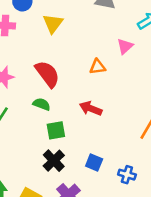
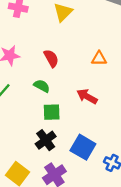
red semicircle: (47, 74) -> (51, 58), size x0.7
blue square: (94, 163) -> (83, 147), size x1.5

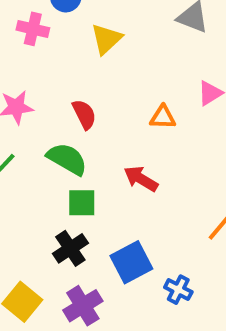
green semicircle: (42, 86) -> (67, 159), size x1.5
blue square: (83, 147) -> (131, 262), turned 30

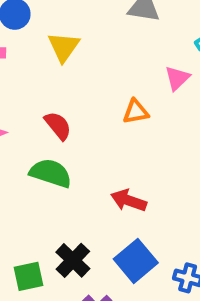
red arrow: (141, 179) -> (129, 200), moved
green square: (82, 203) -> (29, 276), moved

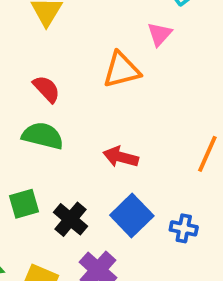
orange triangle: (136, 112) -> (121, 70), size x1.5
green square: (29, 276) -> (24, 204), moved

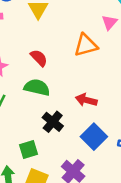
green square: (24, 204) -> (29, 150), moved
black cross: (70, 219) -> (53, 122), moved

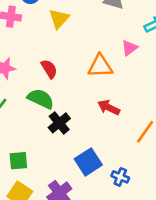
red arrow: (86, 100) -> (109, 107), moved
black cross: (53, 122) -> (59, 123), moved

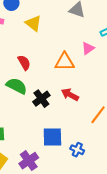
yellow triangle: (59, 19) -> (33, 23), turned -36
black cross: (59, 123) -> (41, 99), moved
blue square: (88, 162) -> (52, 137), turned 30

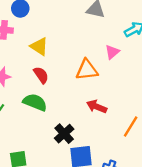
yellow triangle: (33, 23) -> (39, 46), moved
black cross: (41, 99) -> (64, 134), moved

